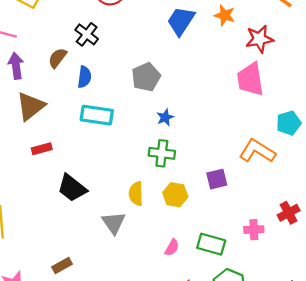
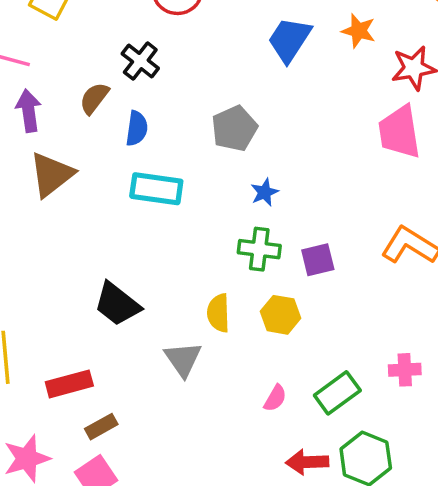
red rectangle: (42, 149) -> (69, 384), moved, size x1.4
purple square: (217, 179) -> (318, 260), moved
green rectangle: (211, 244) -> (337, 393), turned -52

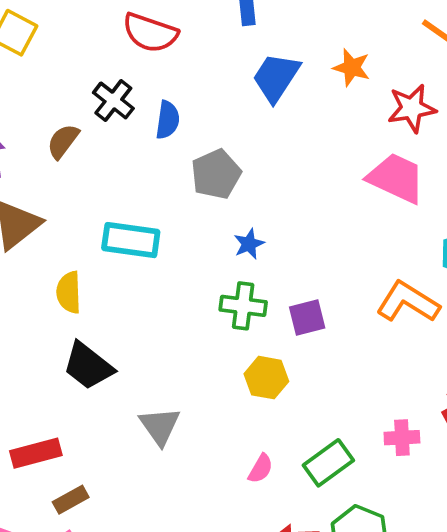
blue semicircle: (137, 128) -> (168, 120), moved
pink trapezoid: (399, 132) -> (396, 178), turned 124
yellow semicircle: (218, 313) -> (69, 292), moved

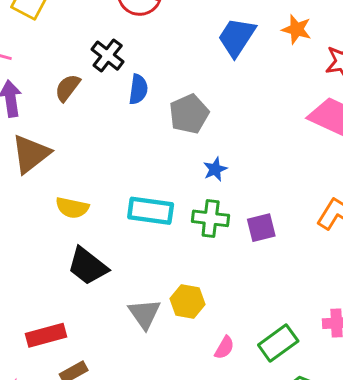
blue semicircle: (168, 120) -> (138, 89), moved
cyan rectangle: (131, 240) -> (151, 211), moved
yellow semicircle: (69, 292) -> (72, 208), turned -76
yellow hexagon: (266, 378) -> (187, 301), moved

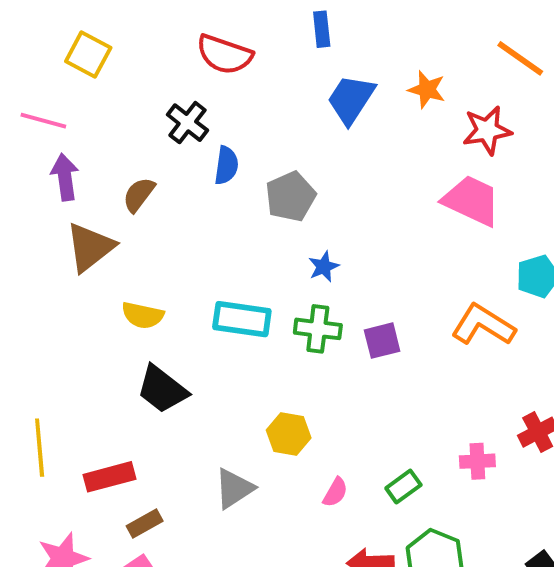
brown semicircle: (68, 88) -> (139, 195), moved
gray triangle: (144, 314) -> (234, 488), moved, turned 32
green rectangle: (278, 343) -> (403, 487), size x0.7

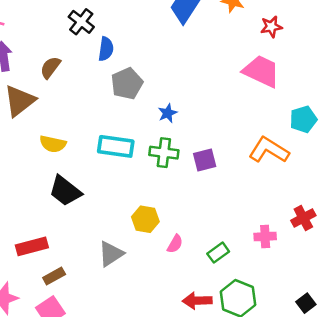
red star: (487, 130) -> (271, 27), size x0.7
gray pentagon: (291, 197) -> (127, 83), moved
pink semicircle: (335, 492) -> (175, 244), moved

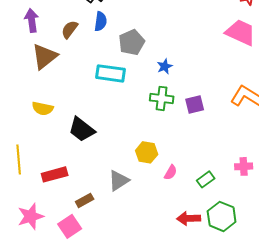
blue semicircle: (106, 49) -> (101, 21), moved
yellow semicircle: (53, 144) -> (43, 108), moved
cyan rectangle: (116, 146) -> (111, 73), moved
brown rectangle: (54, 276) -> (85, 200), moved

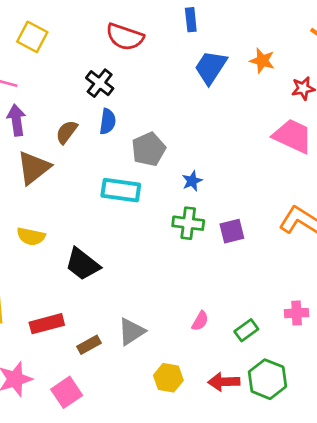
yellow hexagon: (147, 152) -> (168, 378), moved
brown rectangle: (85, 200) -> (89, 345), moved

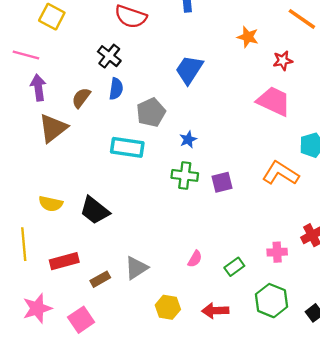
blue trapezoid: (211, 67) -> (189, 70), moved
yellow semicircle: (31, 236) -> (51, 204), moved
green hexagon: (267, 379) -> (271, 301), moved

